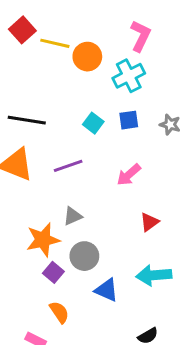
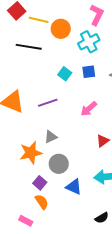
black line: (27, 120) -> (29, 47), moved
purple square: (53, 272) -> (40, 183), moved

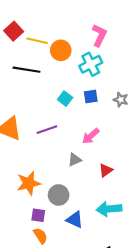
gray triangle: (51, 137) -> (75, 160), moved
purple square: (40, 183) -> (38, 215), turned -32

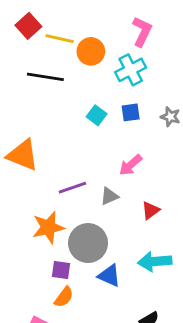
purple line: (47, 130) -> (72, 188), moved
gray circle: (59, 195) -> (88, 243), size x1.4
orange semicircle: (40, 236) -> (64, 297), turned 70

